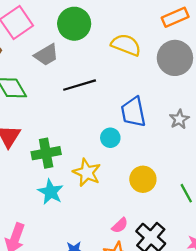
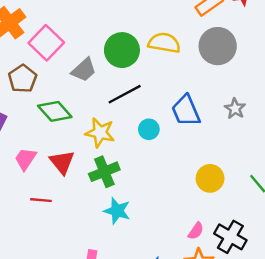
green circle: (74, 24) -> (122, 50), moved
cyan circle: (110, 138) -> (149, 129), moved
yellow star: (87, 173) -> (100, 133), moved

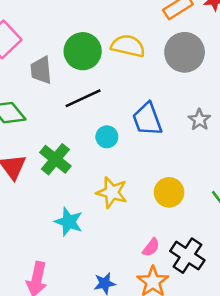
gray trapezoid: (84, 70) -> (41, 70), turned 124
yellow star: (100, 133) -> (112, 192), moved
green cross: (104, 172) -> (55, 159), moved, turned -32

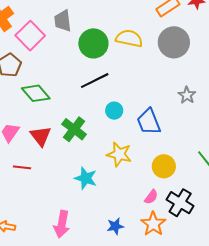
gray trapezoid: (41, 70) -> (63, 21), moved
blue trapezoid: (147, 119) -> (149, 122), moved
yellow circle: (169, 192) -> (164, 166), moved

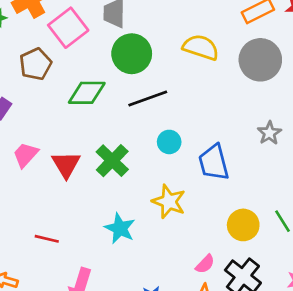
green circle: (93, 43) -> (132, 54), moved
green diamond: (36, 93) -> (87, 93), moved, turned -56
yellow circle: (164, 166) -> (243, 225), moved
red line: (22, 167) -> (47, 239), moved

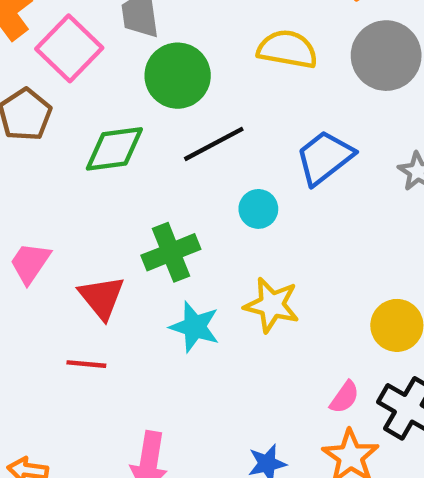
green cross: (112, 161) -> (171, 252), turned 32
blue trapezoid: (214, 163) -> (325, 158), moved, turned 75
red triangle: (66, 164) -> (102, 297), moved
cyan star: (120, 228) -> (195, 327), moved
red line: (47, 239) -> (86, 364), moved

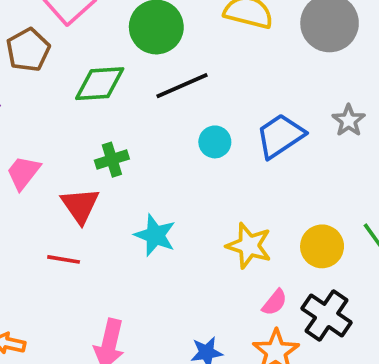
blue trapezoid: (325, 158) -> (280, 136), moved
green cross: (171, 252) -> (112, 160), moved, size x0.7
yellow star: (272, 305) -> (249, 246), moved

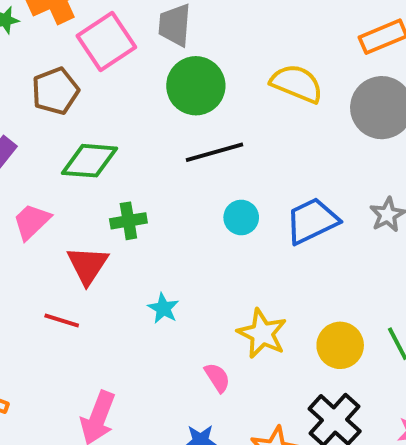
green diamond: (100, 84) -> (90, 161), moved
cyan star: (155, 235) -> (163, 308), size x0.7
pink semicircle: (275, 302) -> (217, 378), moved, turned -80

